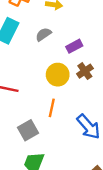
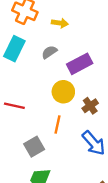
purple rectangle: (74, 46) -> (80, 64), size x1.5
brown cross: (85, 71) -> (90, 106), moved

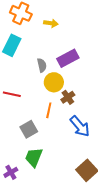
gray semicircle: (49, 52) -> (42, 65), moved, turned 112
brown cross: (90, 106) -> (68, 97), moved

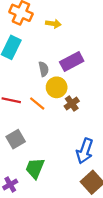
orange line: (49, 110) -> (37, 104), moved, turned -63
blue arrow: (80, 126) -> (85, 151), moved, turned 60
gray square: (29, 129) -> (16, 139), moved

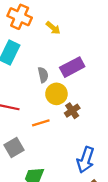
yellow arrow: (53, 24) -> (53, 28), turned 32
orange line: (37, 104) -> (41, 123), moved, turned -56

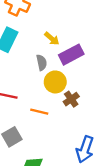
yellow arrow: (53, 28) -> (52, 39), moved
orange line: (41, 123) -> (39, 112), turned 30

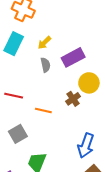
yellow arrow: (52, 39) -> (44, 43), moved, turned 96
yellow circle: (55, 82) -> (89, 83), moved

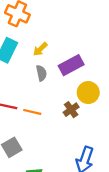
orange line: (43, 111) -> (32, 112), moved

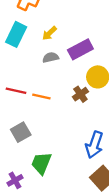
gray semicircle: (41, 73) -> (51, 57), turned -91

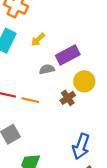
gray semicircle: (51, 57) -> (47, 69), moved

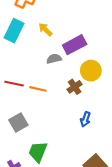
yellow arrow: (38, 40) -> (45, 30), turned 88
blue arrow: (81, 146) -> (85, 119), moved, size x0.6

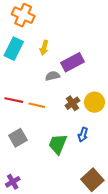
yellow arrow: (45, 30) -> (44, 48), turned -120
yellow circle: (91, 71) -> (94, 102), moved
green trapezoid: (38, 152) -> (58, 144), moved

